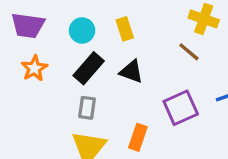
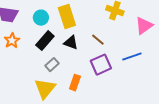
yellow rectangle: (125, 29) -> (67, 17), size x1.6
brown line: (189, 52) -> (98, 40), moved
gray rectangle: (87, 108) -> (52, 65), moved, turned 40

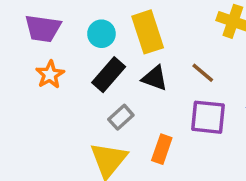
purple square: (101, 65) -> (208, 117), turned 30

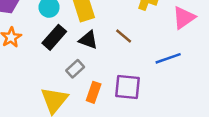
gray rectangle: (121, 117) -> (75, 69), moved
purple square: (208, 117) -> (128, 87), moved

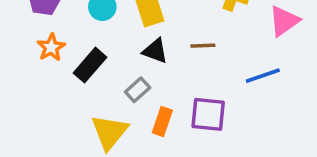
brown line: (124, 36) -> (203, 46), turned -42
black rectangle: (54, 37) -> (90, 65), moved

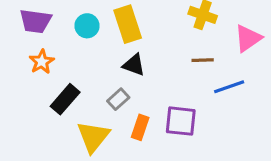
brown line: (203, 46) -> (203, 60), moved
black rectangle: (90, 65) -> (65, 99), moved

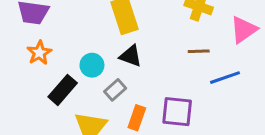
cyan circle: (87, 26) -> (92, 65), moved

